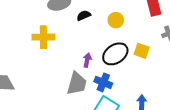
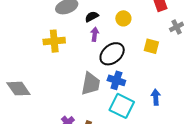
black ellipse: (115, 54) -> (112, 54), moved
purple arrow: (87, 60) -> (95, 34), moved

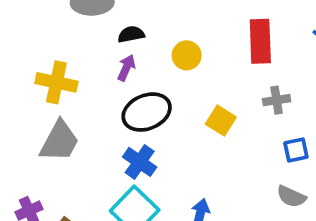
yellow cross: (54, 41) -> (56, 82), moved
gray trapezoid: (91, 84) -> (59, 141), moved

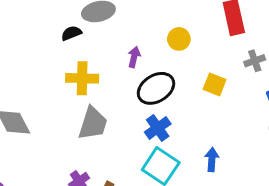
black semicircle: (131, 34) -> (71, 33), moved
blue cross: (140, 162) -> (158, 128), turned 30

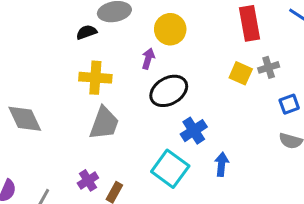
yellow circle: (179, 39) -> (170, 29), moved, size x1.4
yellow square: (215, 84) -> (241, 73), moved
blue cross: (158, 128) -> (194, 131), moved

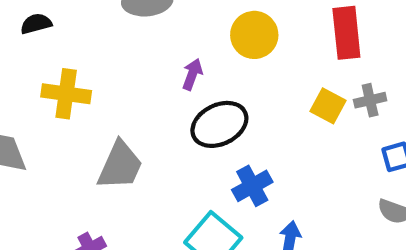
yellow circle: (170, 29) -> (254, 35), moved
black semicircle: (87, 32) -> (36, 24), moved
yellow cross: (95, 78) -> (66, 94), moved

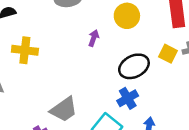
black ellipse: (219, 124) -> (134, 66), moved
gray trapezoid: (120, 165) -> (64, 109), moved, turned 32

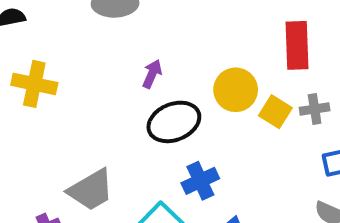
yellow circle: (127, 16) -> (236, 90), moved
black ellipse: (134, 66) -> (174, 122), moved

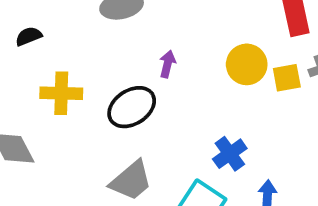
yellow square: (275, 112) -> (287, 78), turned -32
black ellipse: (174, 122) -> (132, 107), moved

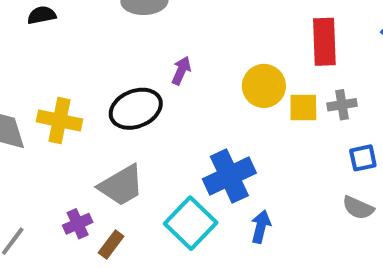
yellow cross: (61, 93) -> (60, 120), moved
blue cross: (230, 154) -> (229, 176), size x1.4

